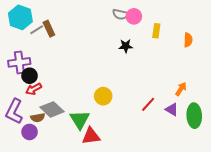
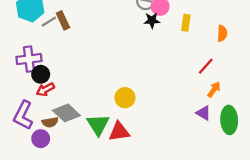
black star: (126, 46) -> (152, 20), moved
red line: (148, 104) -> (206, 66), moved
red triangle: (91, 136) -> (119, 132), moved

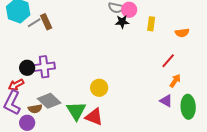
orange semicircle: (222, 33) -> (182, 33), turned 80
purple cross: (29, 59) -> (44, 67), moved
red arrow: (45, 89) -> (16, 85), moved
red triangle: (119, 132) -> (94, 117), turned 30

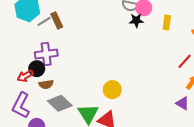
purple cross: (44, 67) -> (46, 54), moved
red arrow: (16, 85) -> (25, 76), moved
brown semicircle: (35, 109) -> (46, 84), moved

